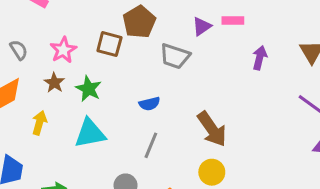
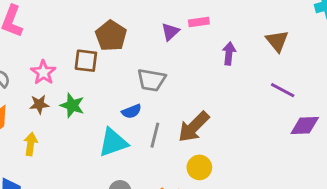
gray trapezoid: (175, 56) -> (151, 80), moved
brown star: (54, 83) -> (39, 104), turned -30
brown arrow: (212, 129) -> (194, 127), turned 88
cyan triangle: (90, 133) -> (113, 142), moved
gray line: (151, 145) -> (155, 135), moved

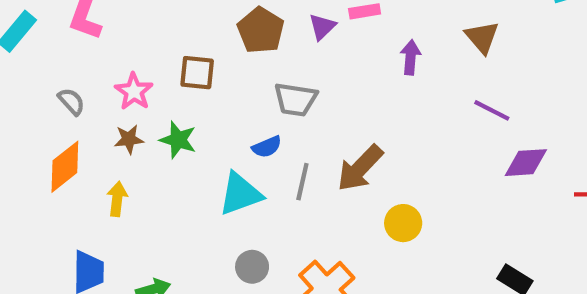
brown pentagon: (111, 36) -> (261, 30), moved
yellow circle: (199, 167) -> (403, 223), moved

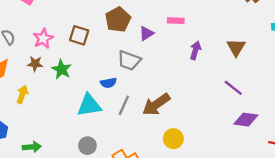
purple triangle: (322, 27) -> (146, 33), moved

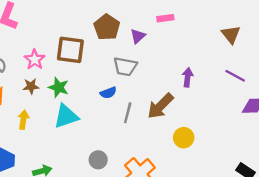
brown square: (79, 35) -> (70, 50), size x1.4
purple arrow: (195, 50) -> (188, 77), moved
cyan triangle: (89, 105) -> (66, 116), moved

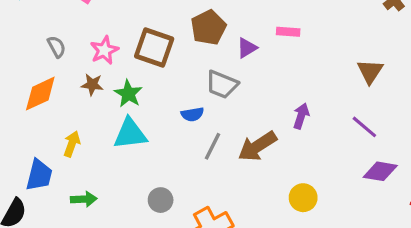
yellow arrow: (23, 120) -> (72, 144), moved
yellow circle: (184, 138) -> (303, 198), moved

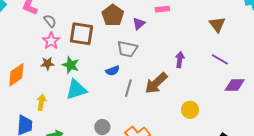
gray semicircle: (57, 47) -> (50, 21), moved

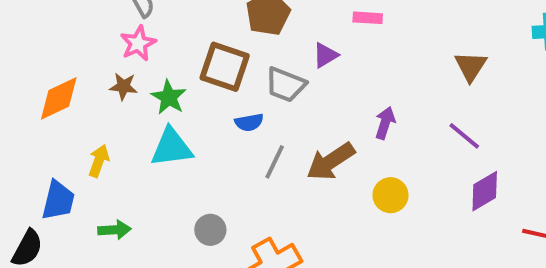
purple triangle: (139, 24) -> (325, 55), moved
brown square: (81, 34) -> (225, 67), moved
purple diamond: (235, 85) -> (485, 191), turned -40
yellow circle: (190, 110) -> (390, 195), moved

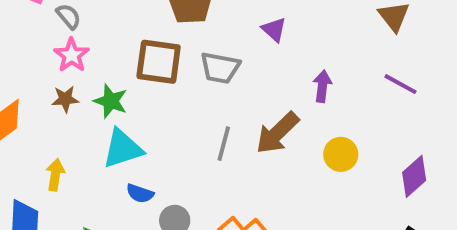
purple triangle: (325, 55) -> (274, 30), moved, turned -36
blue semicircle: (249, 122) -> (140, 193), moved, turned 40
purple diamond: (485, 191) -> (414, 176), moved

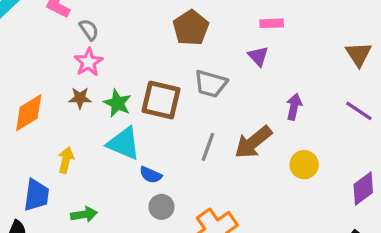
brown square: (159, 62) -> (161, 100), moved
cyan triangle: (123, 149) -> (124, 143), turned 36
blue semicircle: (140, 193) -> (151, 175), moved

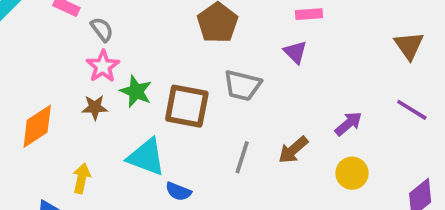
green star: (117, 103) -> (136, 91), moved
purple arrow: (294, 107) -> (348, 124), moved, turned 40
brown arrow: (253, 142) -> (293, 150), size x0.7

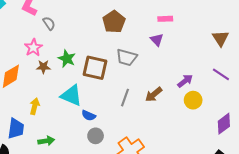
pink star: (103, 66) -> (33, 48), moved
yellow circle: (352, 173) -> (193, 100), moved

